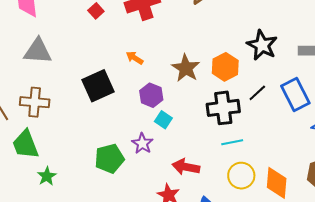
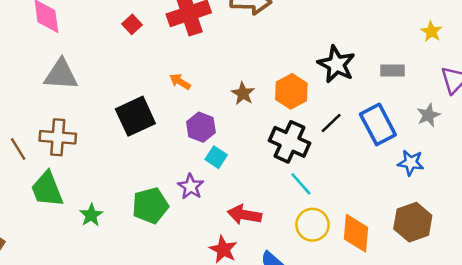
brown star: (186, 68) -> (243, 93), size x0.7
black cross: (223, 108) -> (290, 142), turned 32
cyan line: (232, 142) -> (301, 184), turned 60
green star: (47, 176) -> (91, 215), moved

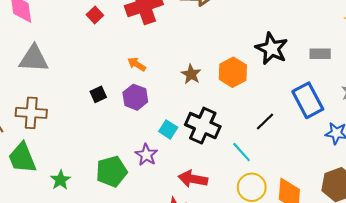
black square: (135, 116) -> (98, 94), size x0.5
black line: (331, 123) -> (265, 121), moved
purple hexagon: (201, 127) -> (135, 97), moved
black cross: (290, 142) -> (203, 126), moved

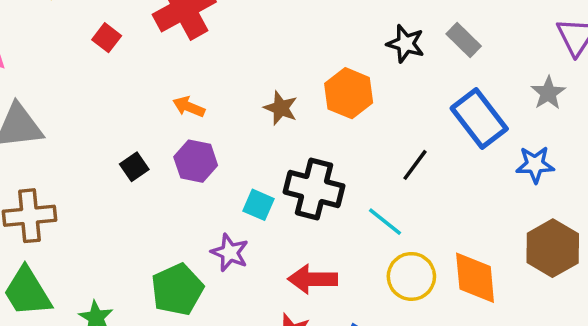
black star: (272, 49) -> (406, 44), size x0.7
gray rectangle: (320, 54) -> (464, 40), moved, turned 54

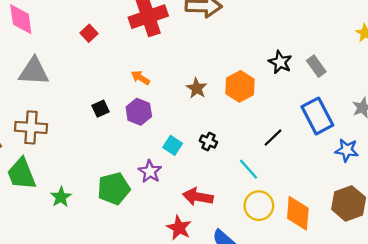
red square: (107, 38) -> (89, 33), moved
black cross: (314, 189) -> (208, 142), size x0.5

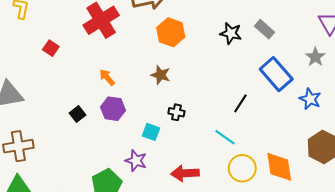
orange arrow: (140, 78) -> (107, 77), turned 30
orange hexagon: (240, 86) -> (171, 32), moved
black cross: (208, 142) -> (176, 112), moved
blue star: (347, 150) -> (310, 99), turned 30

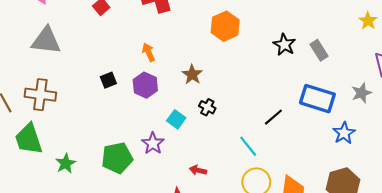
blue rectangle: (276, 74) -> (317, 99), turned -48
brown star: (161, 75) -> (192, 75), moved
red arrow: (185, 173) -> (198, 170), size x0.6

